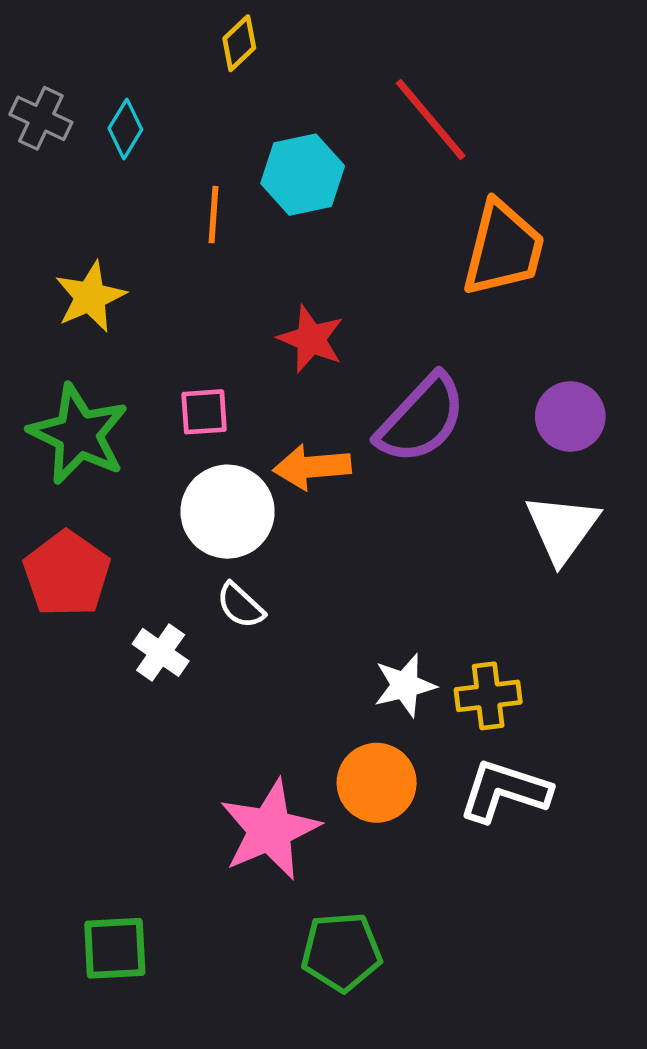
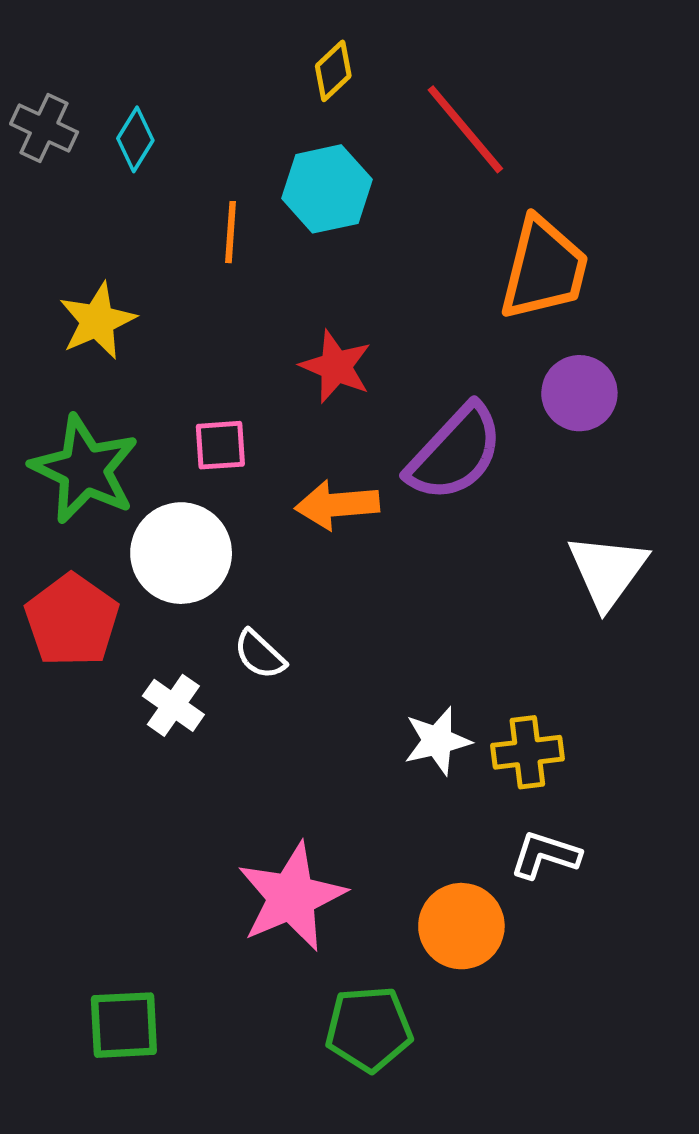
yellow diamond: (239, 43) -> (333, 71), moved
purple circle: (570, 417) -> (579, 393), moved
white circle: (228, 512) -> (181, 553), moved
orange circle: (377, 783) -> (461, 926), moved
white L-shape: (505, 791) -> (545, 855), size x0.7

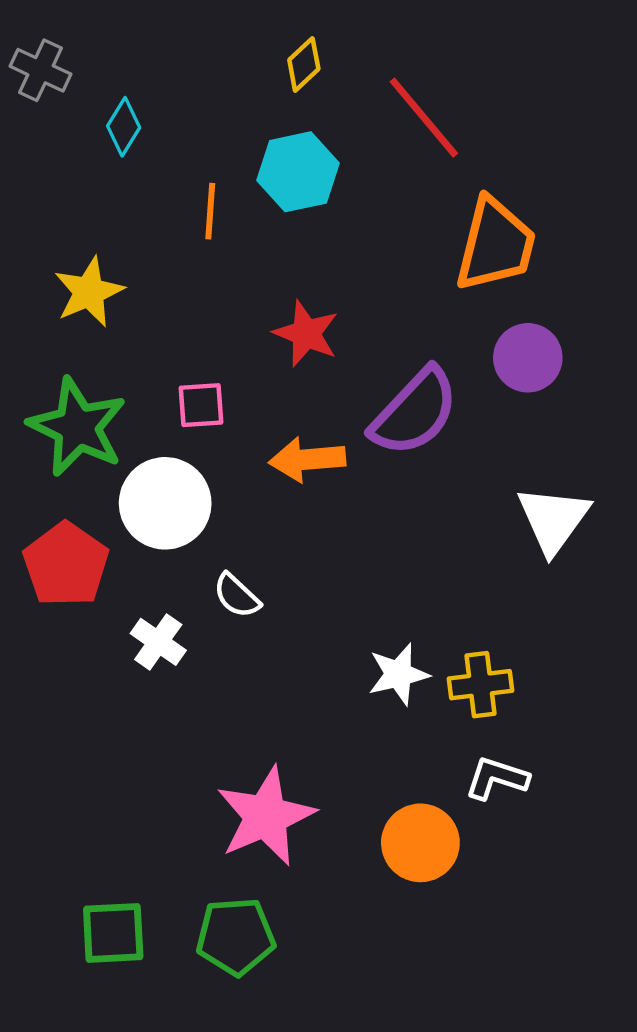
gray cross: (44, 128) -> (40, 70), moved
green pentagon: (369, 1029) -> (236, 936), moved

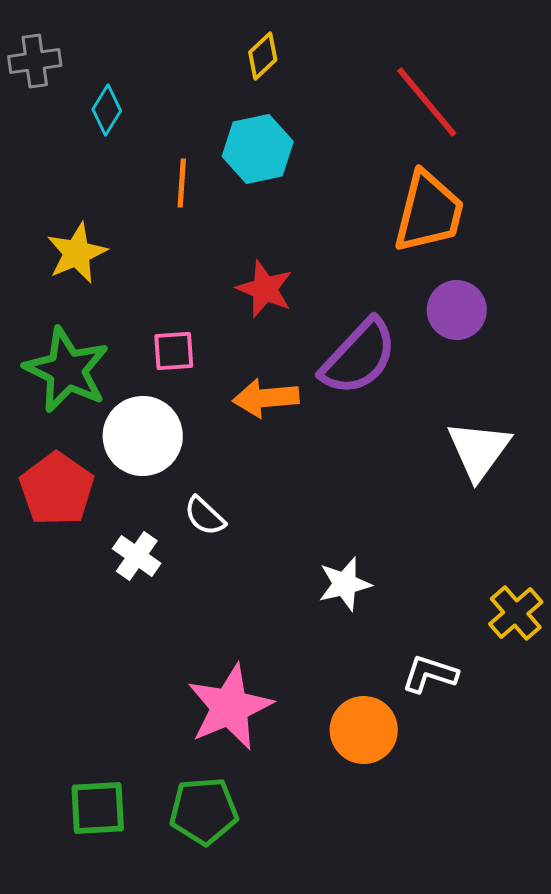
gray cross: (40, 70) -> (35, 61), turned -33
red line: (424, 118) -> (427, 102), moved
yellow cross: (480, 685) -> (516, 613), moved, turned -34

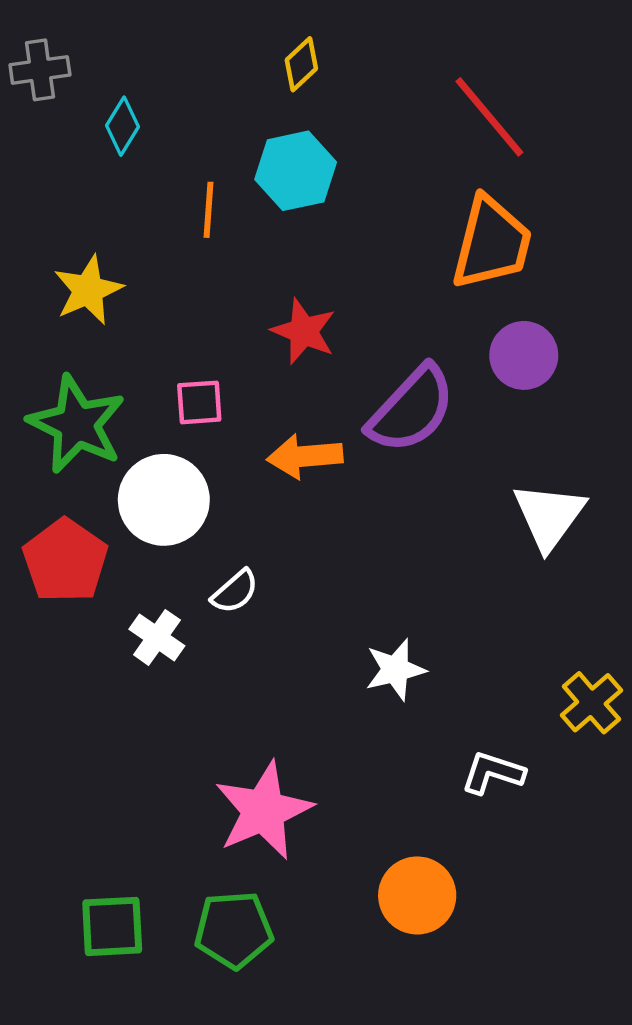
white semicircle: (205, 516) -> (235, 592), turned -84
orange circle: (364, 730) -> (417, 895), moved

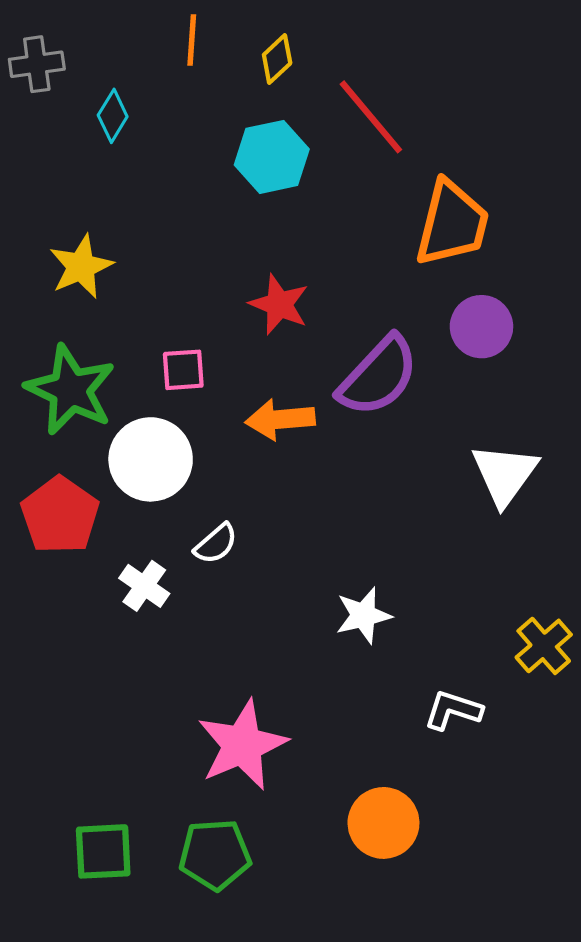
red line: (489, 117) -> (371, 117), moved
orange line: (208, 210) -> (192, 40), moved

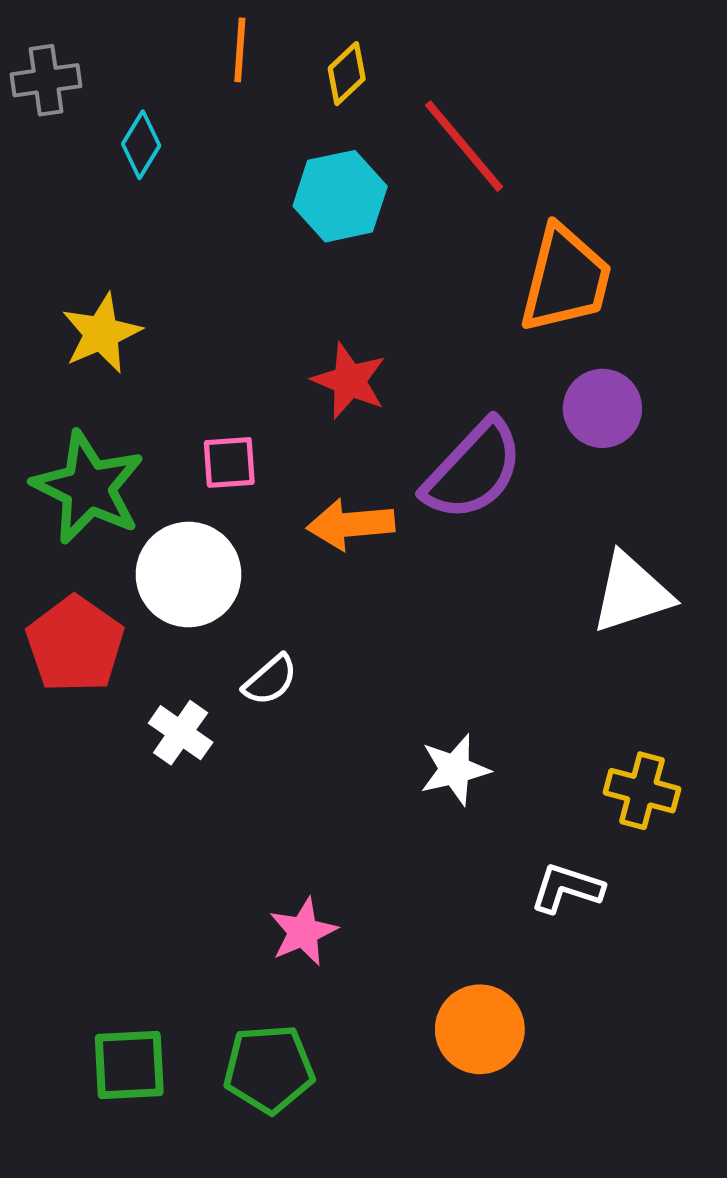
white triangle: (505, 474) -> (631, 593), turned 36
yellow cross: (544, 646) -> (642, 791), moved, turned -34
pink star: (242, 745) -> (303, 932), size x0.6

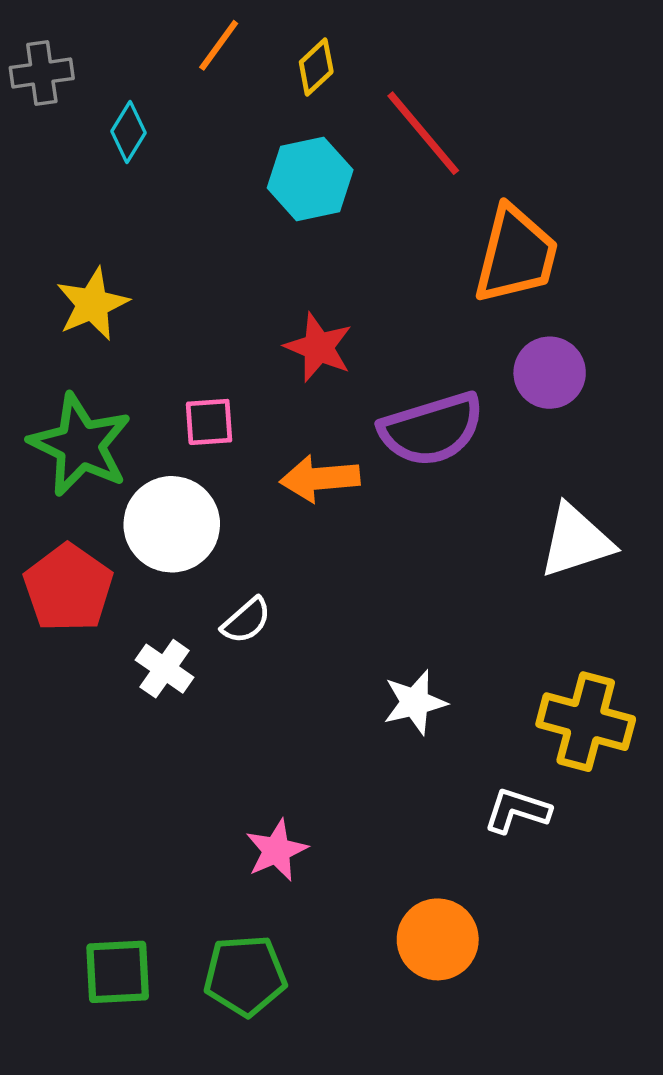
orange line: (240, 50) -> (219, 45), turned 32
purple semicircle: (473, 470) -> (432, 429), turned 30
yellow cross: (642, 791) -> (586, 722), size x1.4

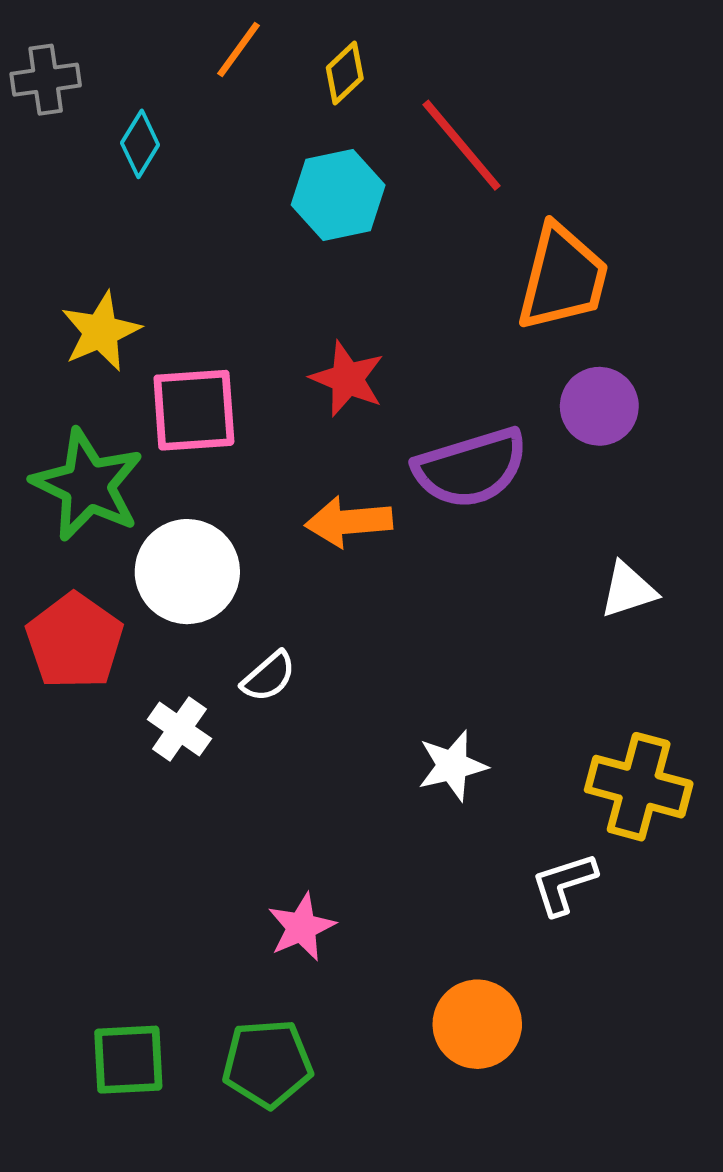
pink square: (209, 422) -> (194, 410), moved, size x1.6
white triangle: (576, 541) -> (628, 590), size x0.7
white L-shape: (517, 811) -> (564, 884), turned -36

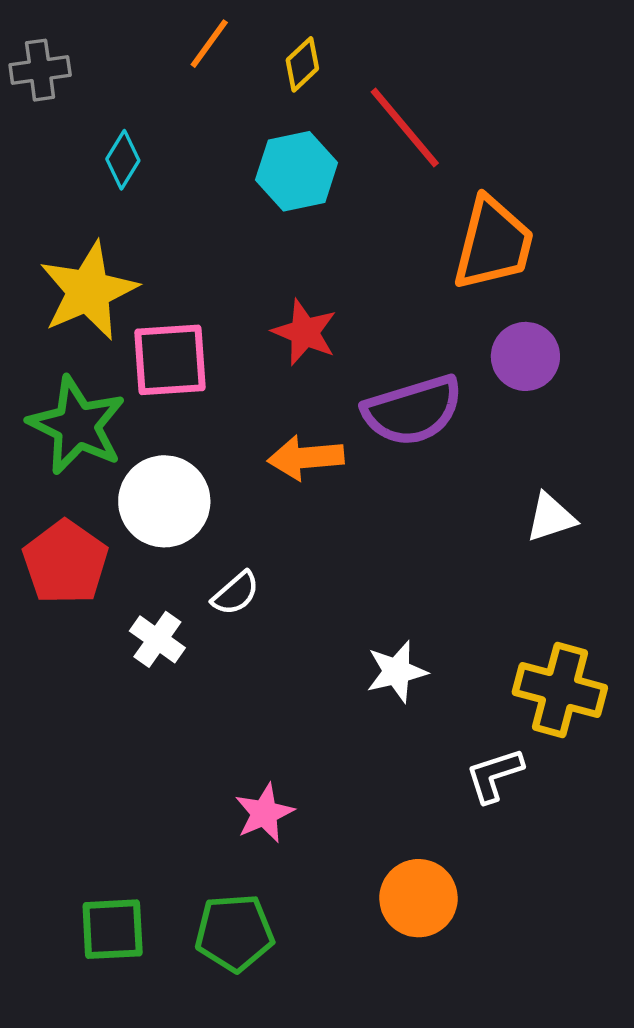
cyan diamond: (140, 144) -> (123, 160), moved
yellow star: (101, 331) -> (88, 291), size x1.4

